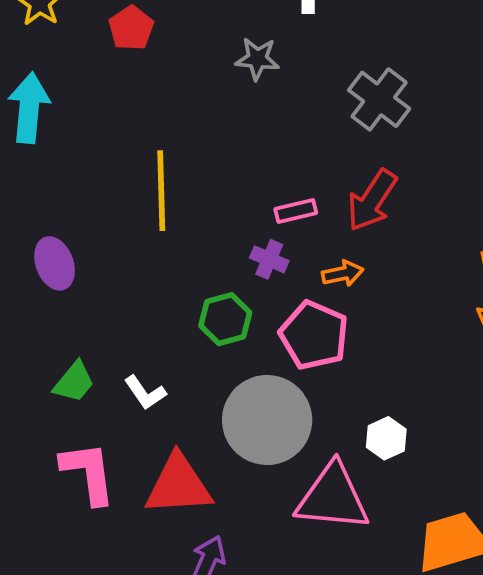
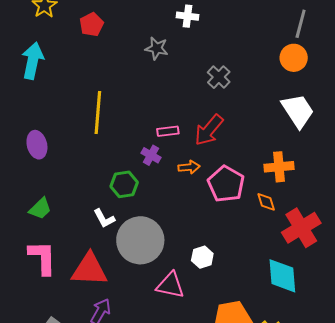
gray cross: (379, 99) -> (219, 77), size x0.7
pink pentagon: (314, 335) -> (226, 184), moved
white L-shape: (145, 393) -> (104, 218), moved
pink triangle: (333, 497) -> (170, 285), size x0.7

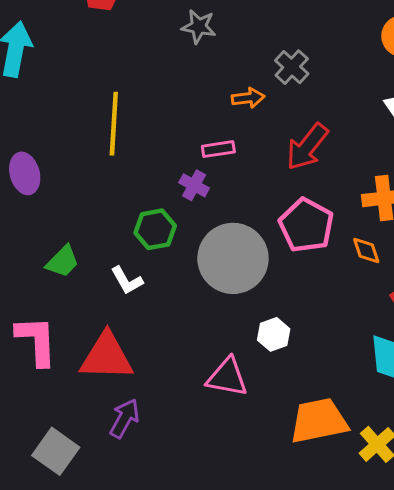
red arrow: (209, 130) -> (307, 147), moved
orange arrow: (189, 167) -> (248, 98), moved
green trapezoid: (40, 209) -> (63, 261), moved
gray circle: (140, 240) -> (233, 258), moved

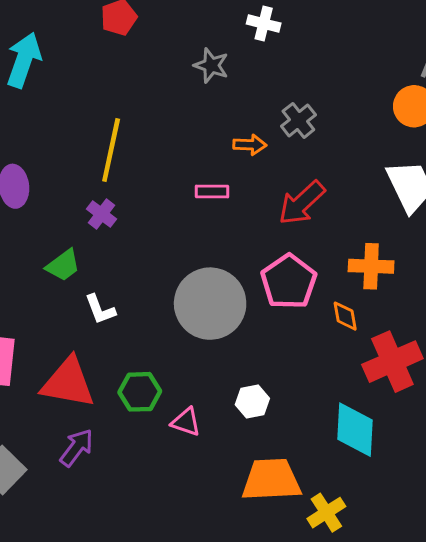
purple cross: (194, 185) -> (101, 214), moved
green hexagon: (155, 229) -> (140, 392), moved
green trapezoid: (63, 261) -> (63, 265), moved
white hexagon: (274, 334) -> (252, 401), moved
pink triangle: (227, 377) -> (186, 422), size x0.7

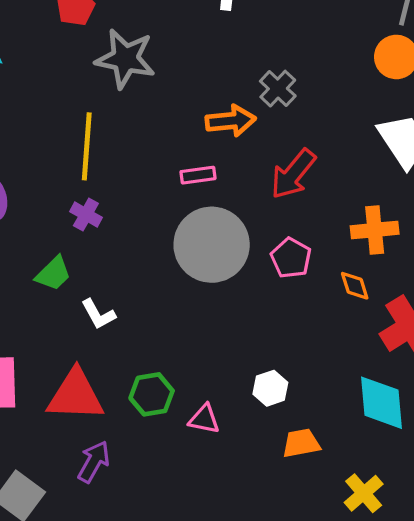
gray star: (211, 65) -> (125, 59), moved, size x1.6
orange arrow: (250, 145) -> (231, 121), size x1.4
pink pentagon: (289, 282) -> (291, 258), size x0.7
gray circle: (210, 304) -> (212, 245), moved
orange trapezoid: (271, 480) -> (301, 443), moved, size x0.6

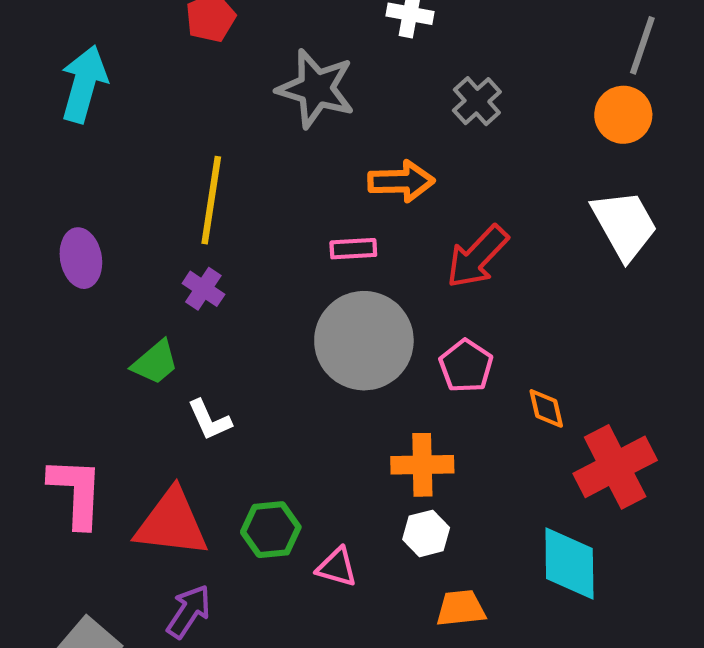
gray star: (125, 59) -> (316, 89), moved
gray cross: (278, 89) -> (477, 101), moved
orange cross: (375, 230) -> (422, 465), moved

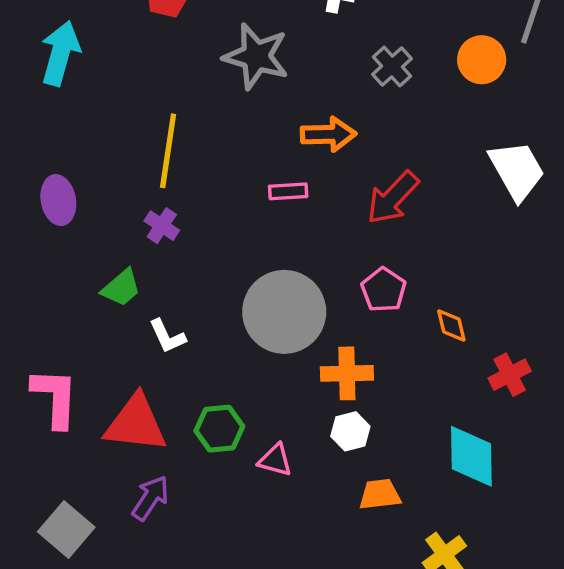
orange circle: (623, 115) -> (482, 60), moved
gray circle: (364, 341) -> (284, 312), moved
red cross: (615, 467) -> (510, 375), size x0.6

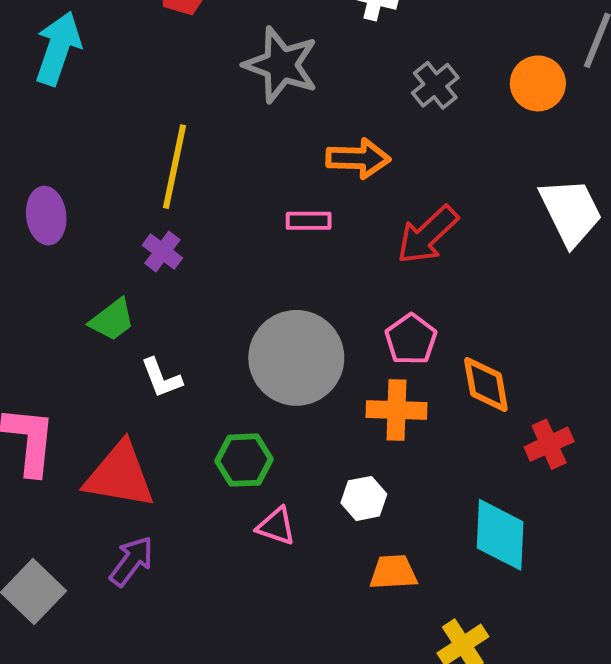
orange diamond: (451, 326) -> (486, 384), size x1.4
orange cross: (347, 373) -> (397, 410), moved
green hexagon: (219, 429) -> (244, 460), moved

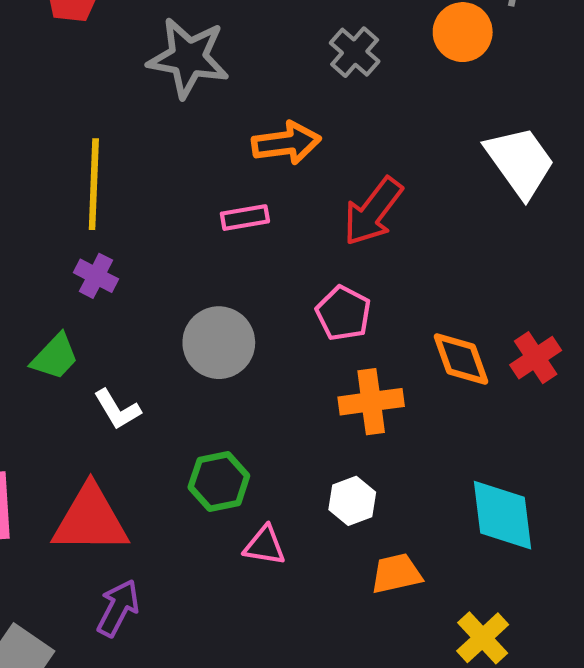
pink pentagon: (411, 339) -> (343, 313), moved
gray circle: (296, 358) -> (219, 343), moved, size x0.7
red cross: (549, 444) -> (536, 358), moved

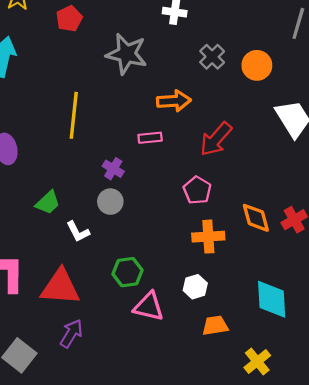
orange circle: (463, 32) -> (257, 65), moved
purple cross: (96, 276) -> (113, 169), moved
gray circle: (219, 343) -> (110, 202), moved, size x0.7
pink triangle: (265, 546) -> (149, 307), size x1.4

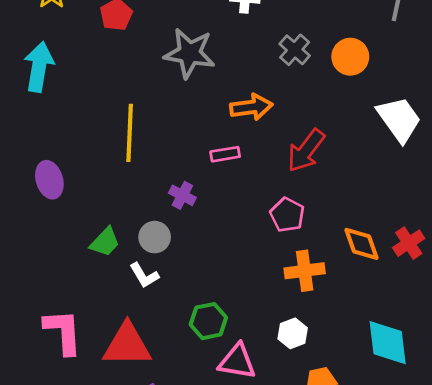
gray circle: (110, 202) -> (155, 237), moved

